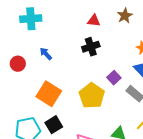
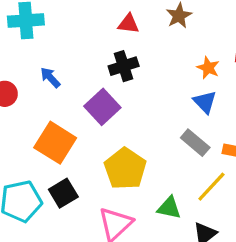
purple square: (114, 78) -> (102, 107), moved, size x1.5
yellow pentagon: (92, 96) -> (125, 169), moved

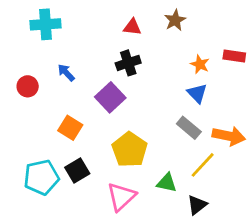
orange square: (55, 143) -> (70, 128), size x0.7

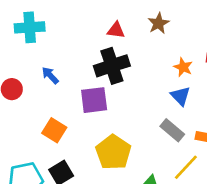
black cross: (128, 63) -> (112, 66), size x1.4
purple square: (110, 97) -> (94, 100), turned 36

